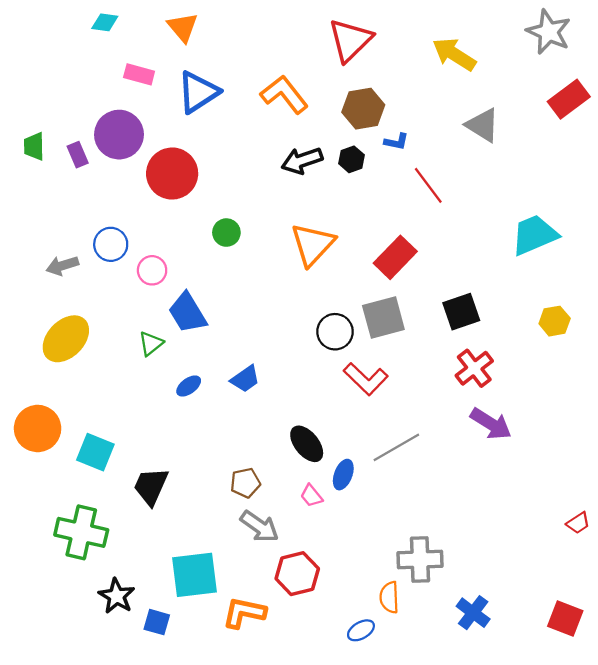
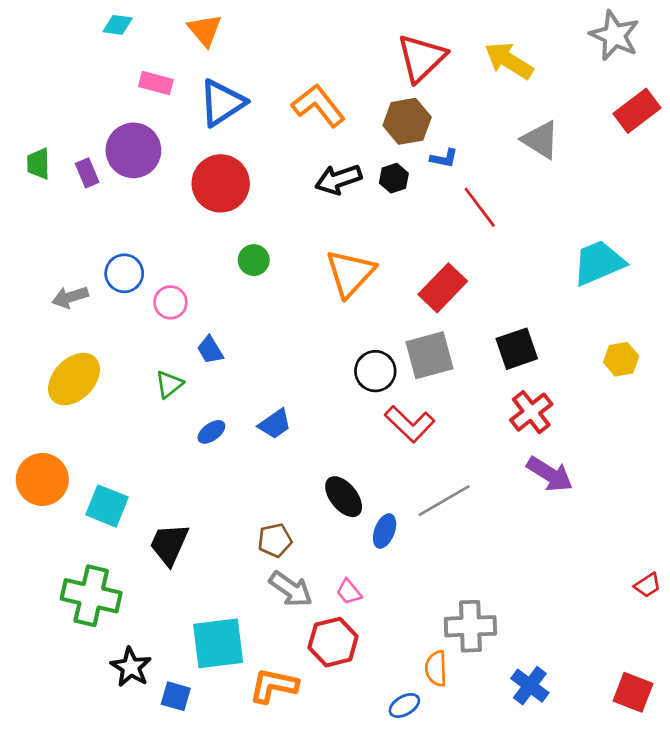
red triangle: (350, 40) -> (422, 58), moved
red circle: (172, 174) -> (221, 183), moved
blue trapezoid: (187, 313) -> (210, 350), size x0.6
pink trapezoid: (311, 496) -> (349, 592), moved

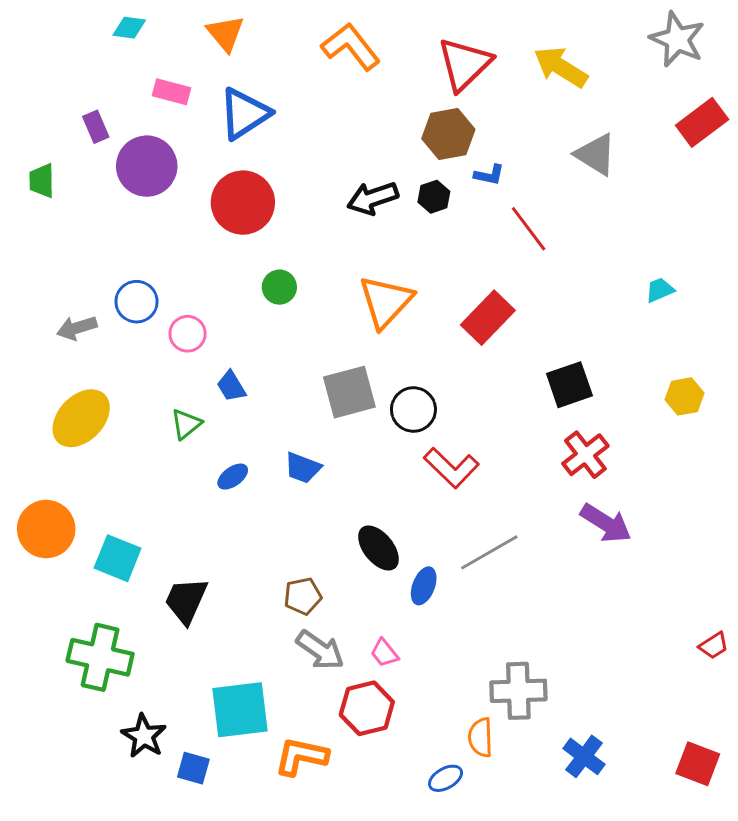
orange L-shape: (318, 105) -> (351, 47), moved
purple rectangle: (87, 173) -> (96, 127), moved
cyan trapezoid: (599, 263) -> (660, 290), size x0.5
gray square: (429, 355) -> (349, 392), moved
blue trapezoid: (275, 424) -> (303, 468), turned 56

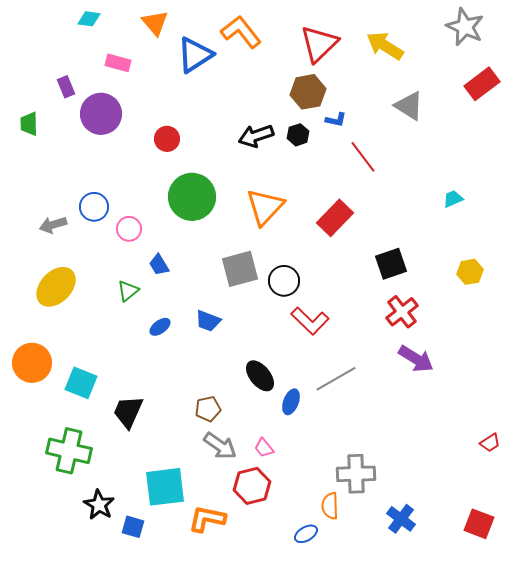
blue triangle: (244, 114) -> (195, 55), moved
red circle: (243, 203) -> (167, 139), size x0.6
green circle: (279, 287) -> (192, 197), size x2.0

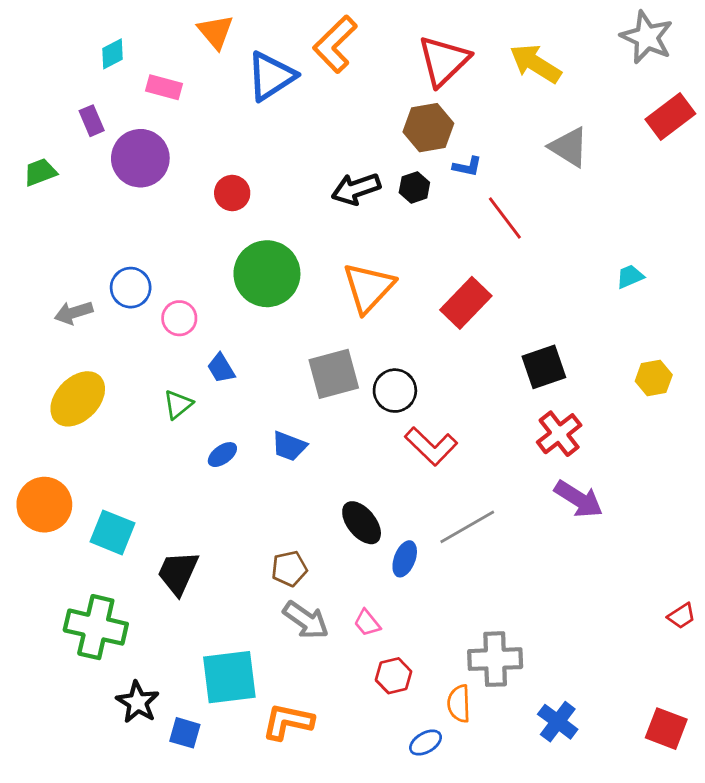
cyan diamond: (89, 19) -> (113, 54), moved, turned -35
orange L-shape: (241, 32) -> (335, 44), turned -96
green trapezoid: (29, 124) -> (40, 172), turned 70
red hexagon: (252, 486) -> (394, 676), moved, size x0.7

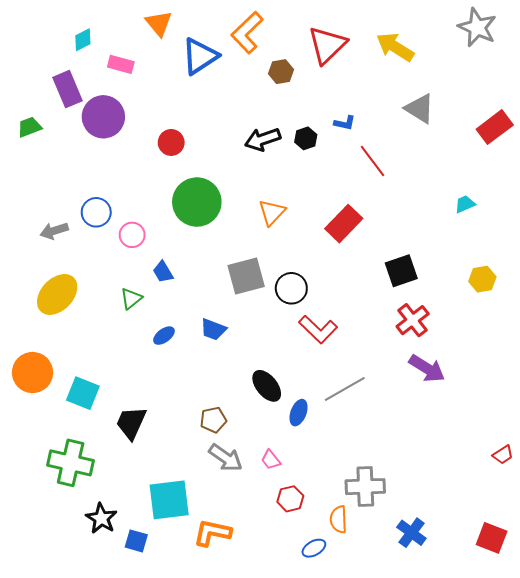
red rectangle: (670, 116) -> (495, 127), moved
purple rectangle: (92, 121) -> (67, 89), size x1.6
brown hexagon: (428, 128) -> (281, 72), moved, size x0.7
orange triangle: (368, 288) -> (272, 212), size x0.7

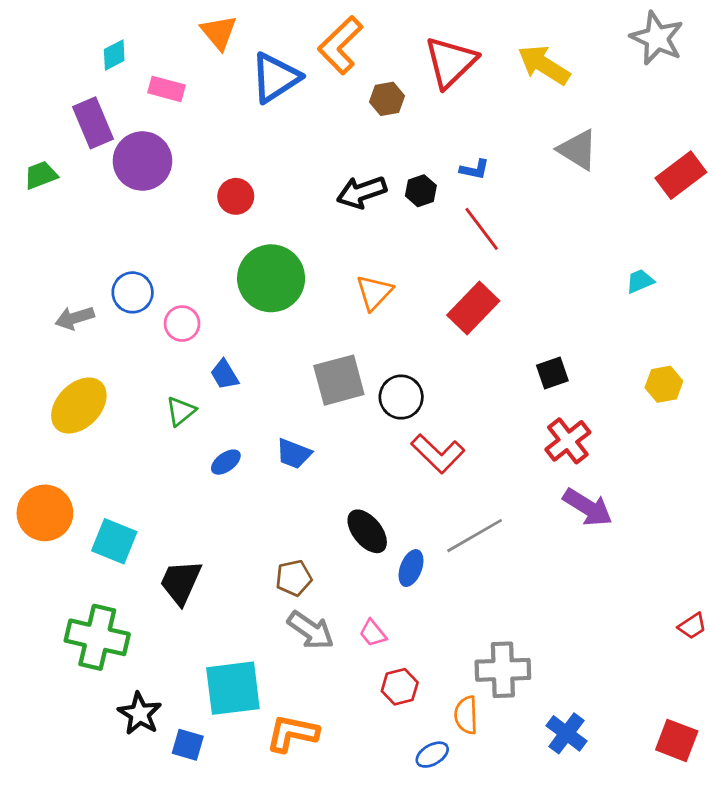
red line: (372, 161) -> (482, 229), moved
black square: (401, 271) -> (552, 373), size x0.7

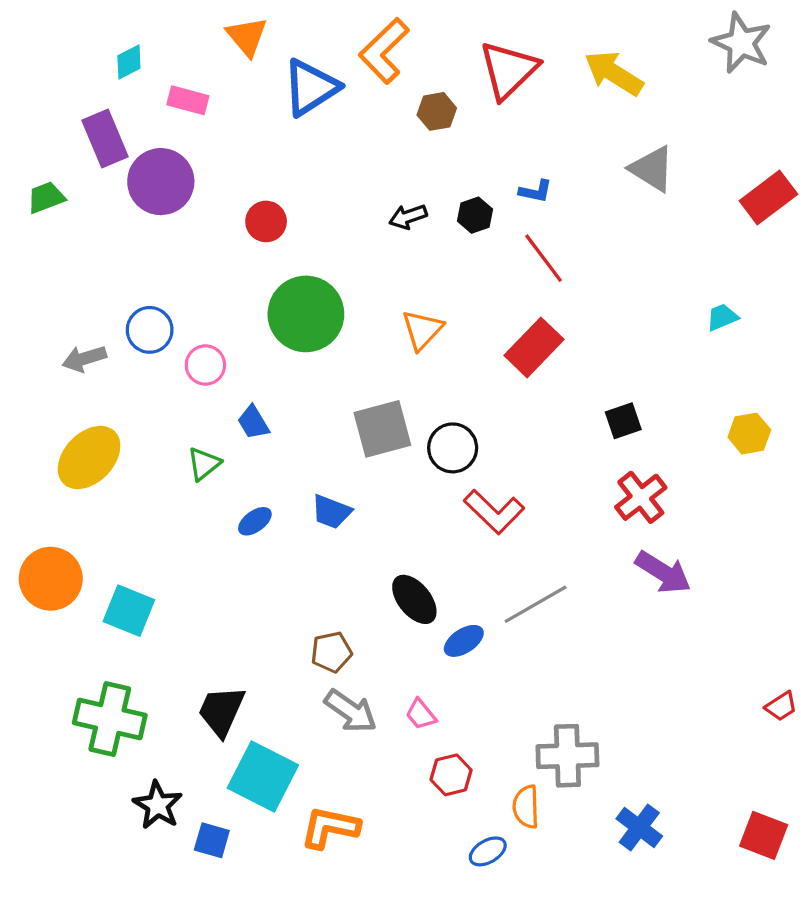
black arrow: (362, 192) -> (408, 217), size x0.7
blue ellipse: (411, 568) -> (464, 641), turned 36
black trapezoid: (181, 582) -> (221, 711), moved
cyan square: (233, 688) -> (263, 776), turned 34

